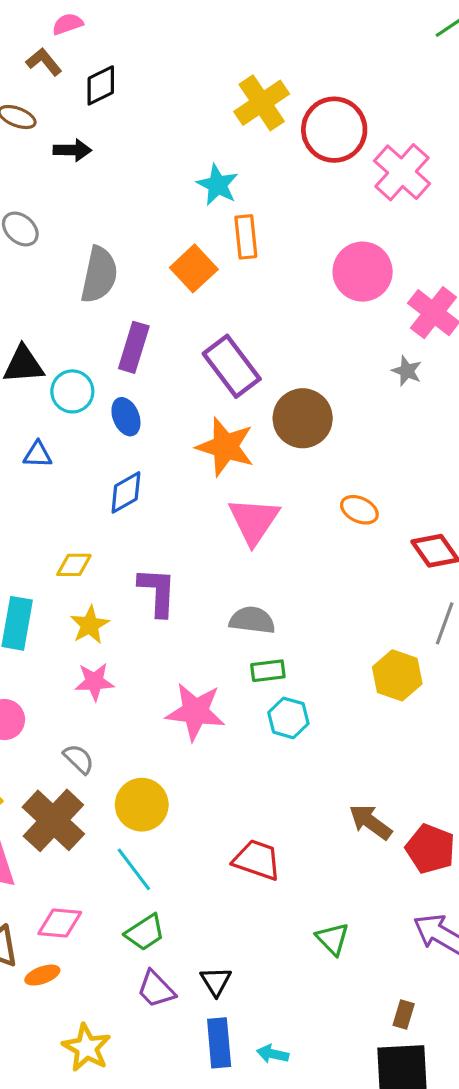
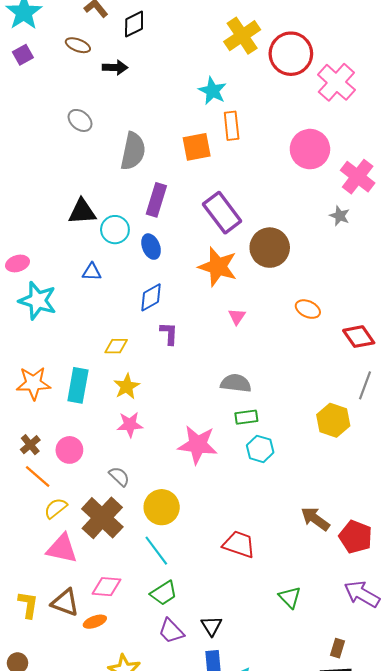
orange square: (194, 268) -> (197, 147), turned 32
pink triangle: (254, 521) -> (237, 316), size x0.5
purple L-shape: (158, 592) -> (169, 333), moved, size x0.7

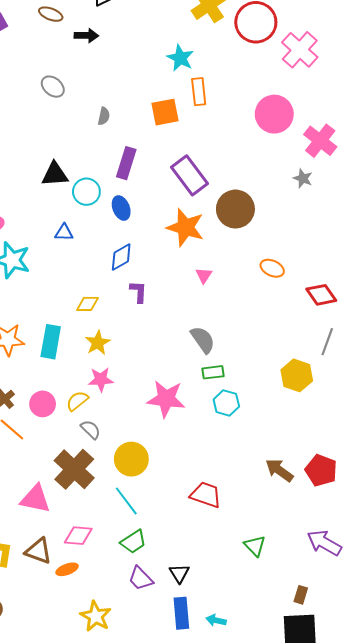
gray semicircle: (133, 151) -> (104, 116), size x0.5
gray semicircle: (236, 383) -> (203, 340), turned 48
yellow semicircle: (56, 508) -> (77, 401), moved
red pentagon: (356, 537) -> (321, 470), moved

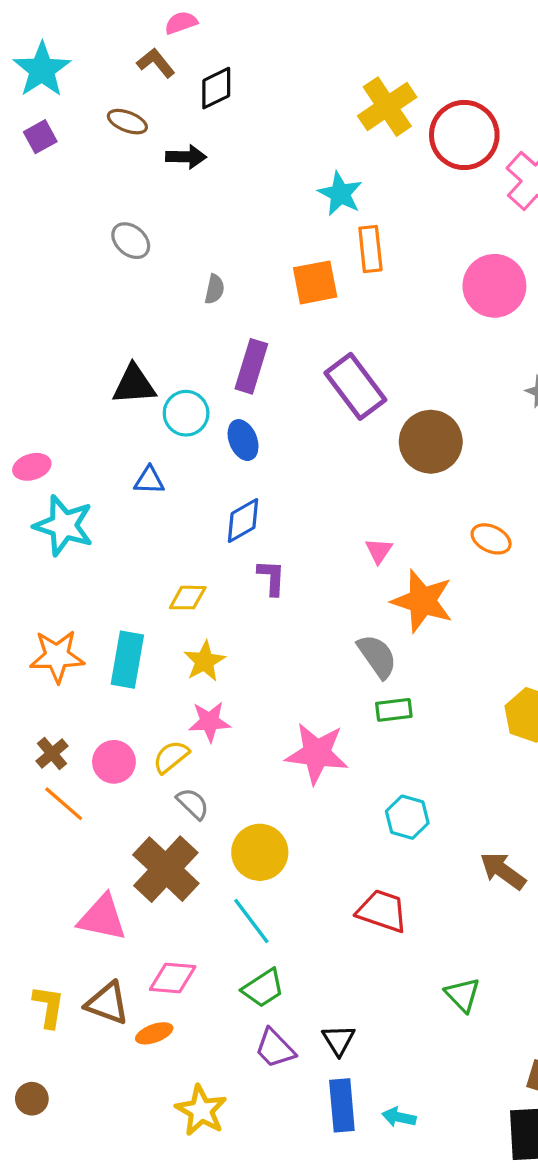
orange star: (185, 227) -> (422, 601), moved
cyan hexagon: (226, 403) -> (407, 817), moved

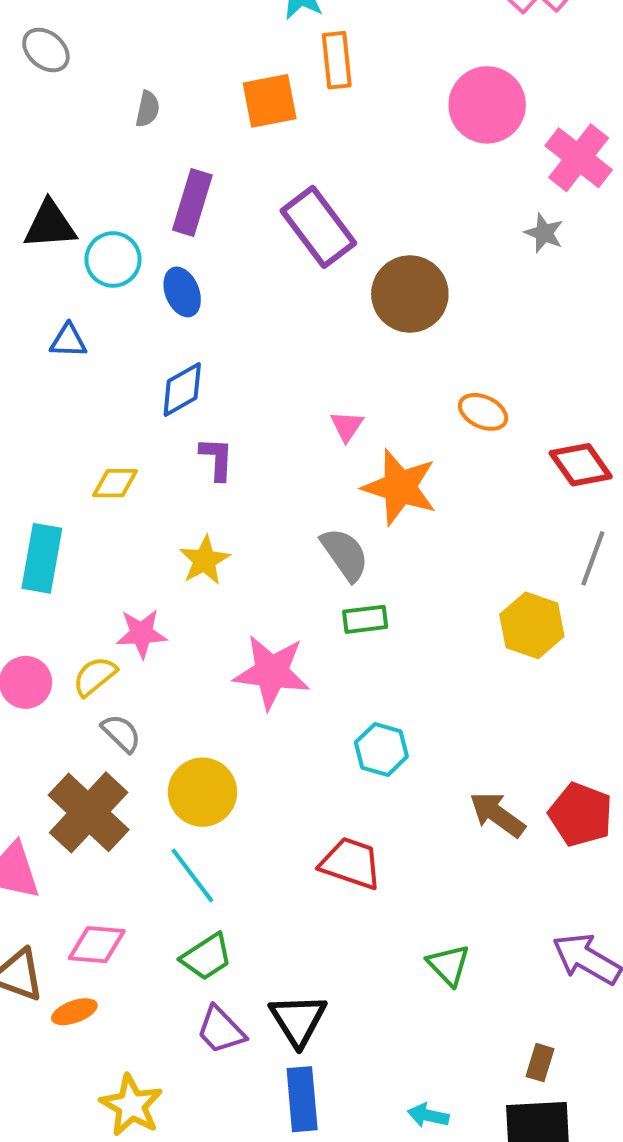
yellow star: (204, 661) -> (205, 560), moved
black triangle: (339, 1040) -> (298, 1020), size x1.4
cyan arrow: (399, 1117) -> (428, 1115), moved

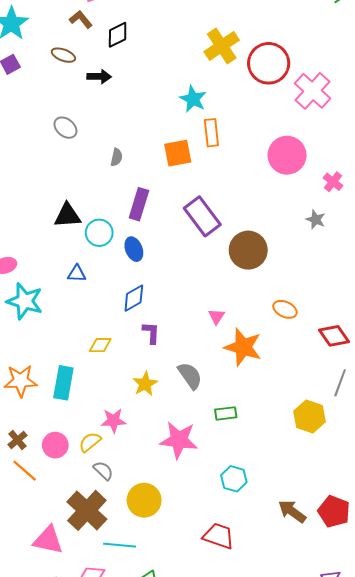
pink cross: (579, 158) -> (333, 182), size x0.6
gray semicircle: (345, 554) -> (190, 376), moved
cyan line: (192, 875) -> (120, 545), moved, turned -48

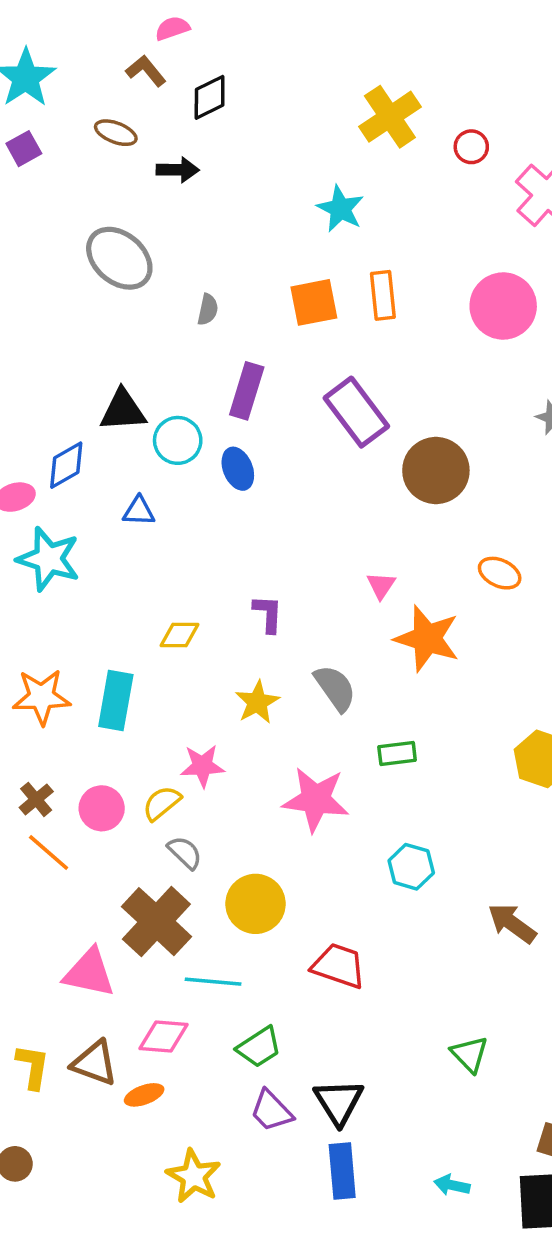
red circle: (269, 63) -> (471, 147), size x0.5
gray ellipse: (65, 128) -> (119, 258), size x1.6
orange rectangle: (211, 133) -> (383, 295), moved
blue diamond: (134, 298) -> (66, 465), moved
red trapezoid: (219, 536) -> (339, 966), moved

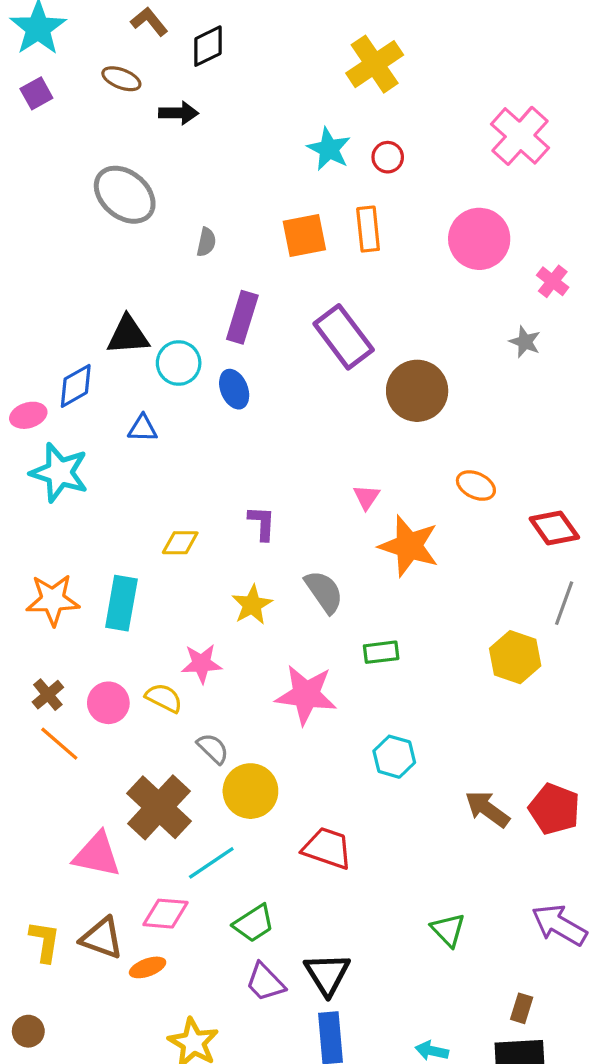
red circle: (471, 147) -> (388, 157), moved
yellow semicircle: (162, 803) -> (164, 698), turned 66
gray semicircle: (185, 853) -> (213, 749), moved
cyan line: (213, 982) -> (211, 863), turned -39

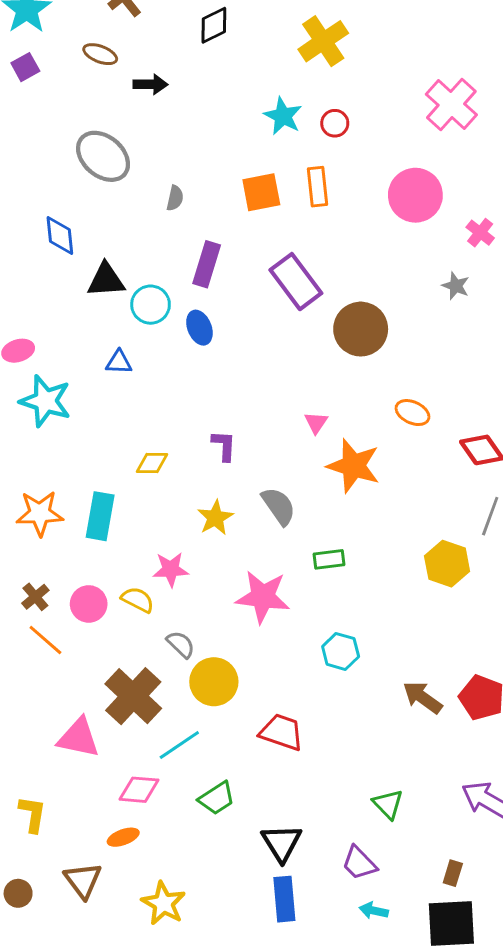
black diamond: (208, 46) -> (214, 25), moved
blue diamond: (76, 386) -> (60, 235), moved, turned -66
brown triangle: (102, 938) -> (83, 880), moved, turned 33
purple trapezoid: (265, 982) -> (359, 863), moved

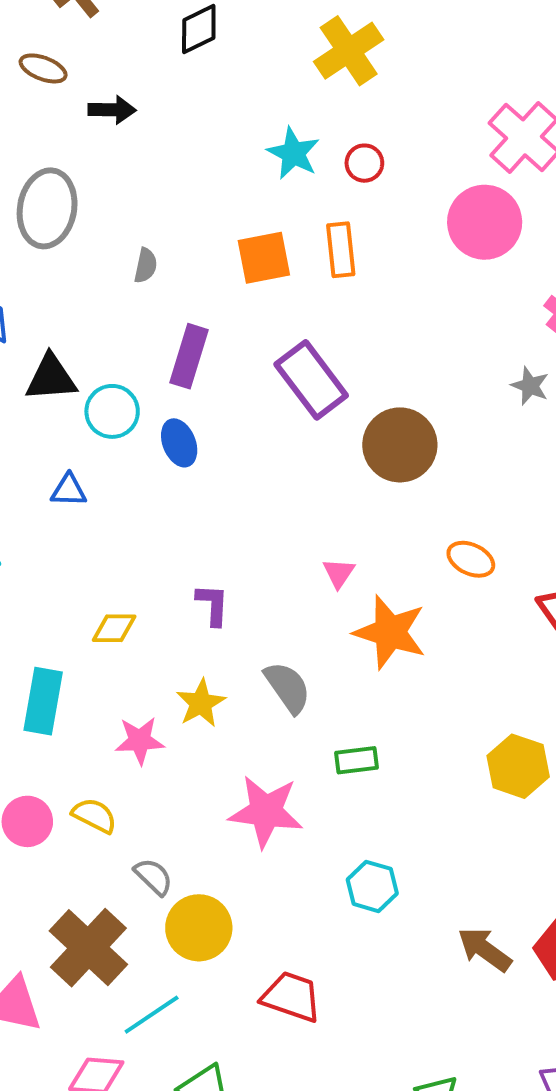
gray ellipse: (103, 156) -> (47, 208), turned 60
pink circle: (415, 195) -> (485, 222), moved
pink star: (171, 569) -> (140, 741), moved

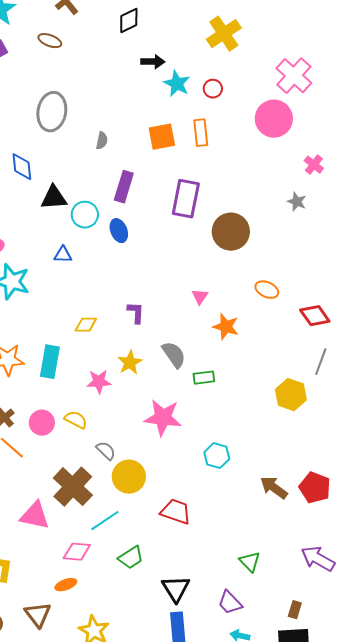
yellow cross: (349, 51) -> (224, 34), moved
black arrow: (112, 110) -> (153, 62), moved
purple rectangle: (311, 380) -> (186, 199), turned 48
orange star: (390, 632) -> (226, 327), size x0.7
green rectangle: (357, 760) -> (204, 378), moved

